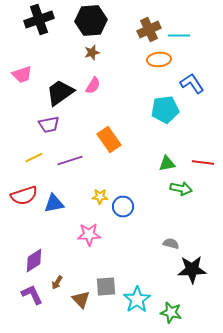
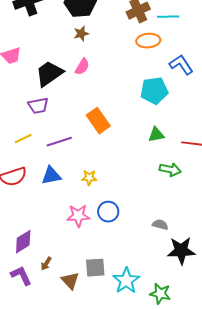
green triangle: (167, 164) -> (156, 135), moved
blue triangle: (54, 204) -> (51, 176), moved
blue circle: (123, 206) -> (108, 212), moved

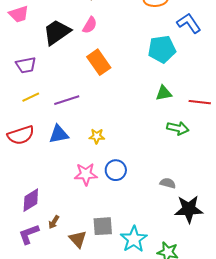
purple trapezoid: (38, 106) -> (26, 65), moved
orange rectangle: (98, 121) -> (99, 62), moved
purple L-shape: (21, 276) -> (29, 234), turned -85

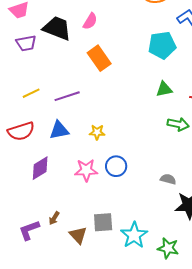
black trapezoid: (57, 32) -> (57, 28), turned 56
purple trapezoid: (26, 65) -> (26, 43), moved
purple diamond: (31, 200) -> (40, 168), moved

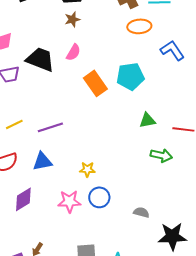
cyan pentagon: (162, 45) -> (130, 76), moved
orange rectangle: (99, 58) -> (95, 83), moved
yellow star: (97, 132) -> (87, 169), moved
gray semicircle: (168, 179) -> (141, 212), moved

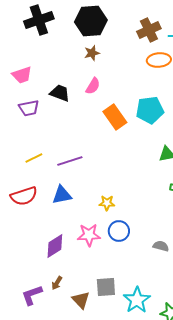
black trapezoid: (40, 59) -> (60, 93), size x0.7
purple diamond: (23, 199) -> (55, 246), moved

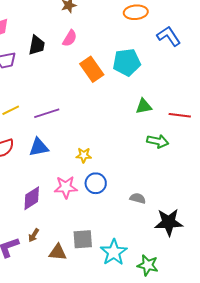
black trapezoid: (60, 93) -> (37, 45), turned 80
brown triangle: (81, 300) -> (58, 252), turned -42

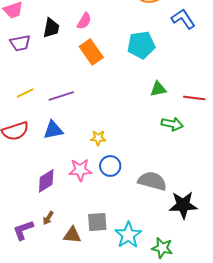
orange rectangle: (92, 69) -> (91, 52), moved
gray semicircle: (138, 198) -> (152, 181), size x1.8

